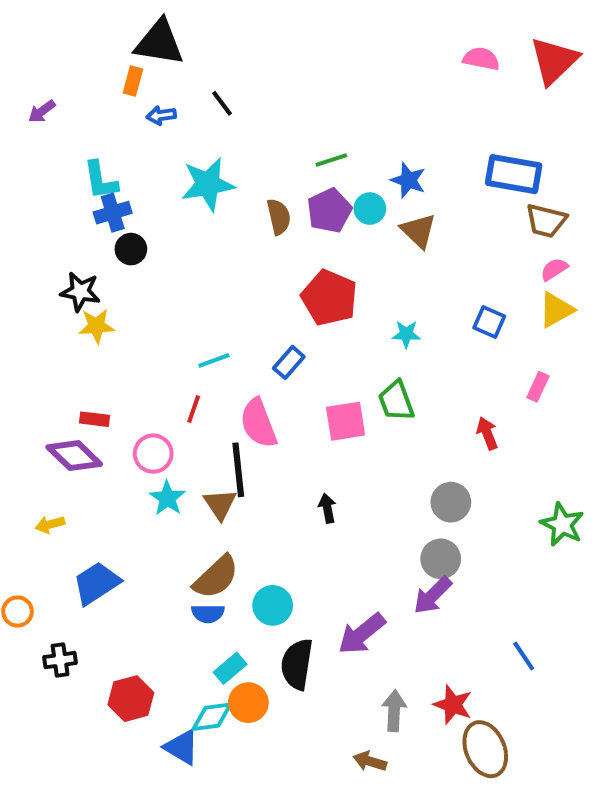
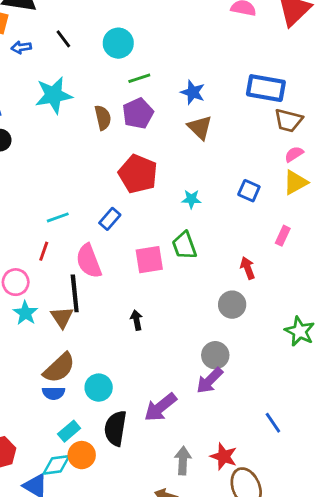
cyan circle: (370, 209) -> (118, 43), moved, size x1.4
gray circle: (451, 502) -> (232, 305), moved

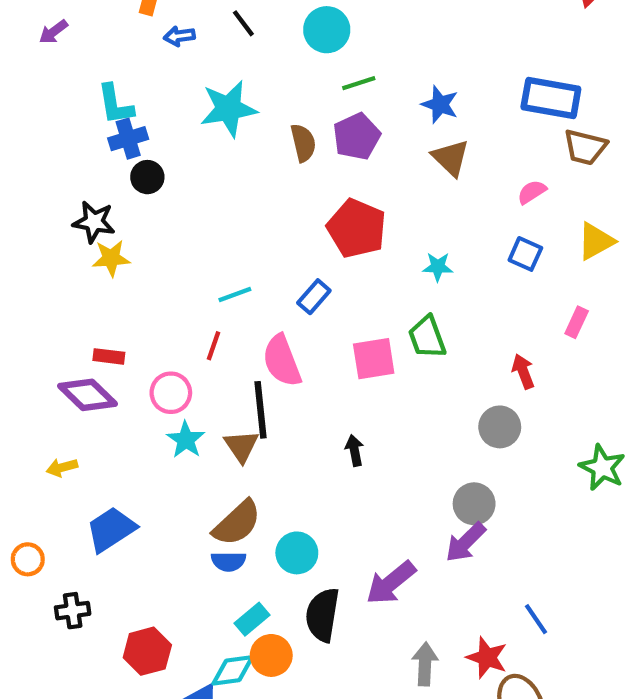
pink semicircle: (294, 154) -> (532, 192), moved
blue line: (273, 423) -> (536, 619), moved

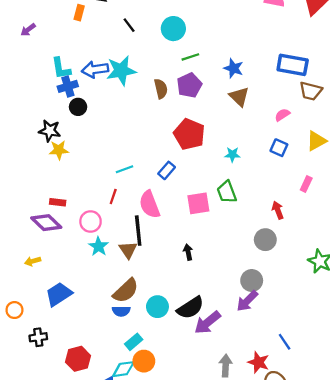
blue arrow: (179, 36) -> (95, 69), moved, size x1.6
black semicircle: (322, 615) -> (190, 308), moved, turned -132

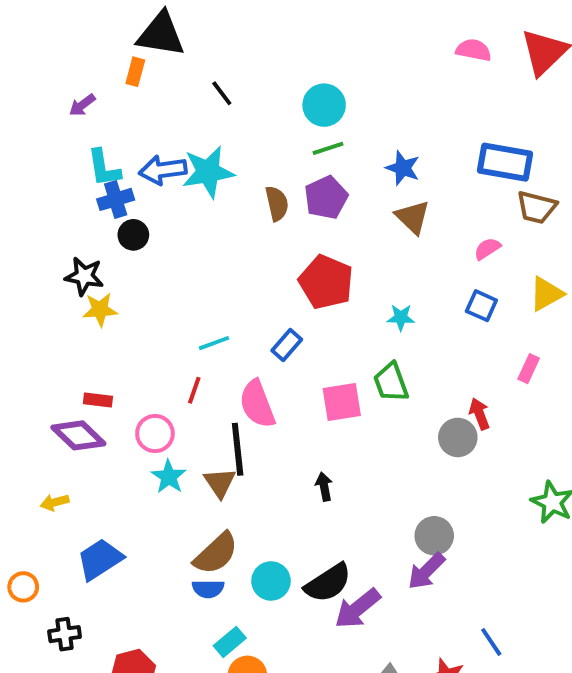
cyan circle: (173, 29) -> (324, 105), moved
purple arrow: (28, 30) -> (82, 105), moved
gray circle: (265, 240) -> (458, 437), moved

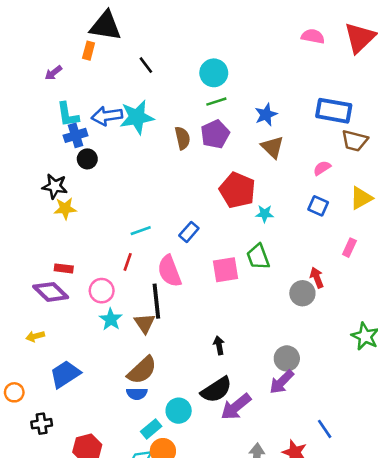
blue star: (403, 168) -> (266, 115), turned 30
red pentagon: (326, 282) -> (237, 190), moved
black arrow: (324, 487) -> (219, 345), moved
cyan circle: (271, 581) -> (179, 411), moved

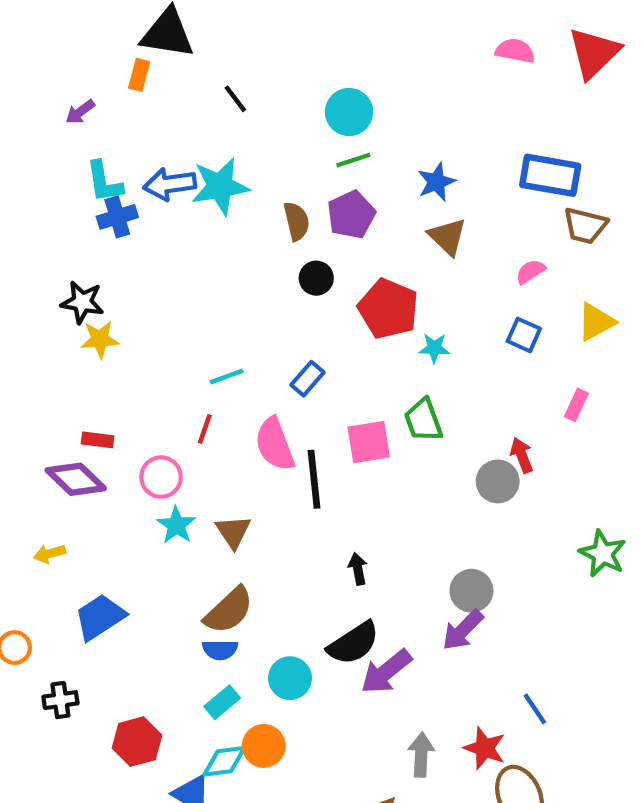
black circle: (87, 159) -> (316, 278), moved
black line: (156, 301) -> (314, 479), moved
cyan rectangle: (151, 429) -> (222, 702), moved

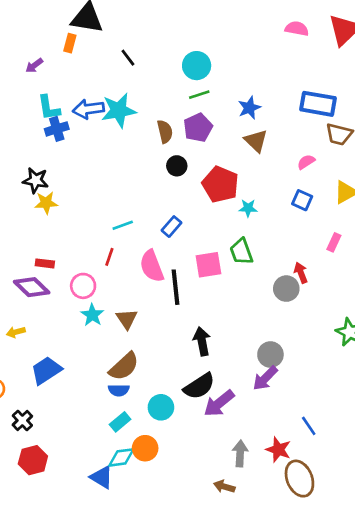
black arrow: (358, 569) -> (202, 341), size x1.5
black cross: (60, 700) -> (22, 421), turned -36
red hexagon: (137, 742) -> (33, 460), moved

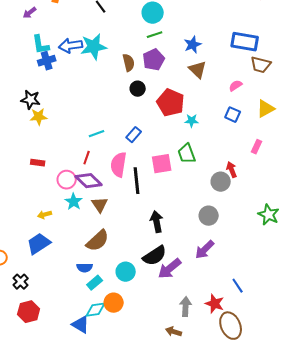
pink semicircle: (152, 266) -> (119, 165), turned 30
purple diamond: (32, 287) -> (89, 181), moved
yellow arrow: (16, 332) -> (45, 215), moved
gray circle: (270, 355) -> (209, 216), moved
blue semicircle: (119, 390) -> (85, 268), moved

